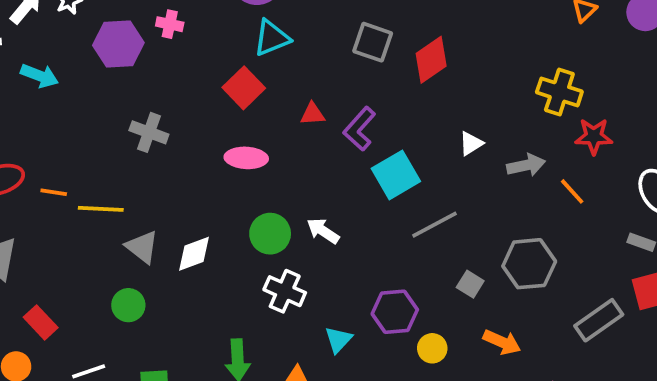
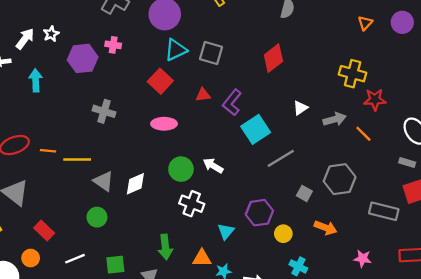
gray square: (373, 42) -> (211, 53), moved
cyan arrow: (39, 76) -> (36, 80), turned -110
gray rectangle: (599, 320) -> (384, 211), turned 52

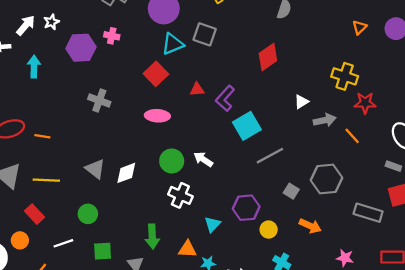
gray square: (211, 53) -> (205, 34), moved
white triangle: (300, 108) -> (301, 102), moved
yellow line: (77, 159) -> (46, 180), moved
green circle: (97, 217) -> (88, 214), moved

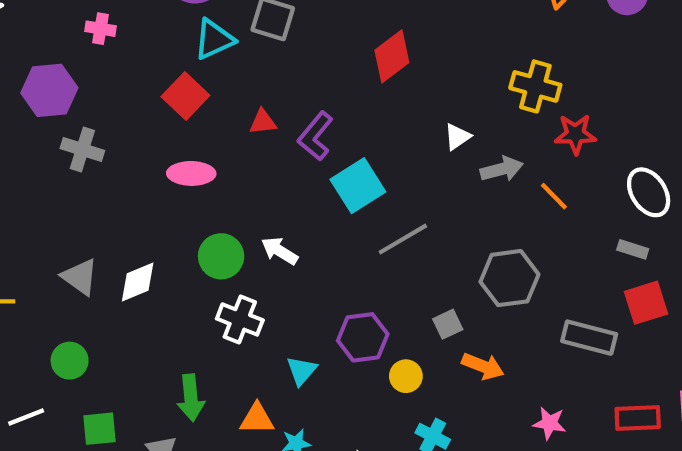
purple hexagon: (81, 48) -> (49, 90), moved
gray square: (291, 191) -> (448, 324), moved, turned 35

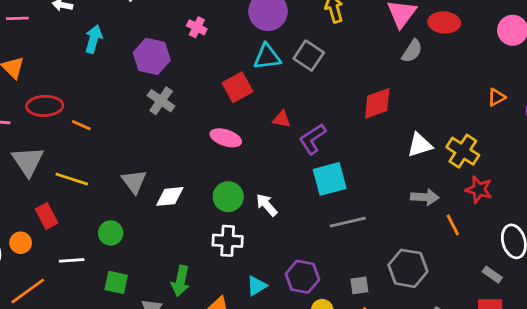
white triangle: (457, 137) -> (420, 145), moved, size x1.4
white cross: (240, 319) -> (228, 241), turned -36

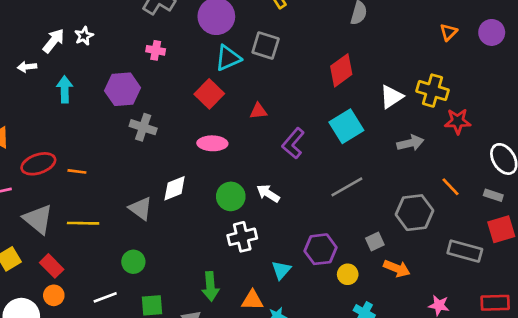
purple L-shape: (312, 139) -> (293, 143), moved
cyan square: (330, 179) -> (346, 126), moved
white diamond: (170, 196) -> (175, 188), moved
red rectangle: (47, 216) -> (52, 266), moved
orange line: (453, 225) -> (451, 187), moved

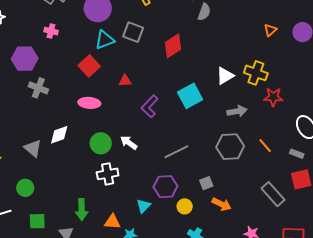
red diamond: (341, 70) -> (173, 46), moved
gray line: (347, 187) -> (176, 152), moved
gray hexagon: (414, 213) -> (230, 147), moved
gray rectangle: (465, 251) -> (273, 194), turned 30
cyan triangle: (281, 270) -> (144, 206), moved

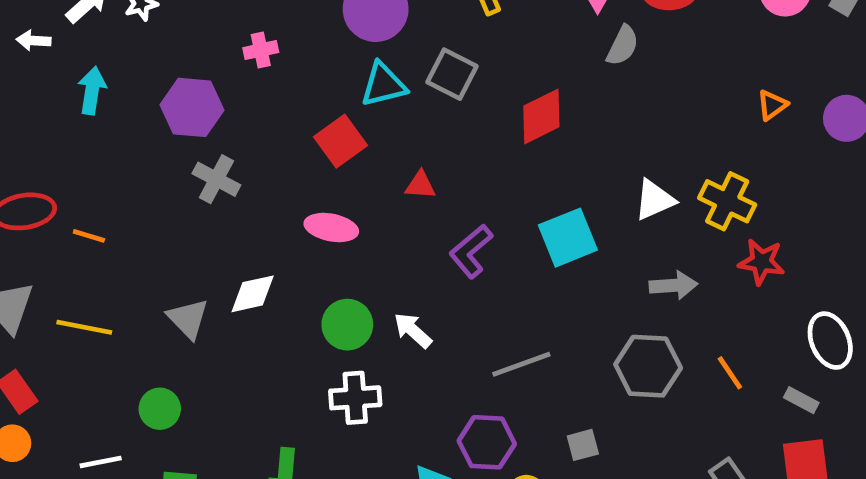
pink cross: (51, 31) -> (261, 50), turned -32

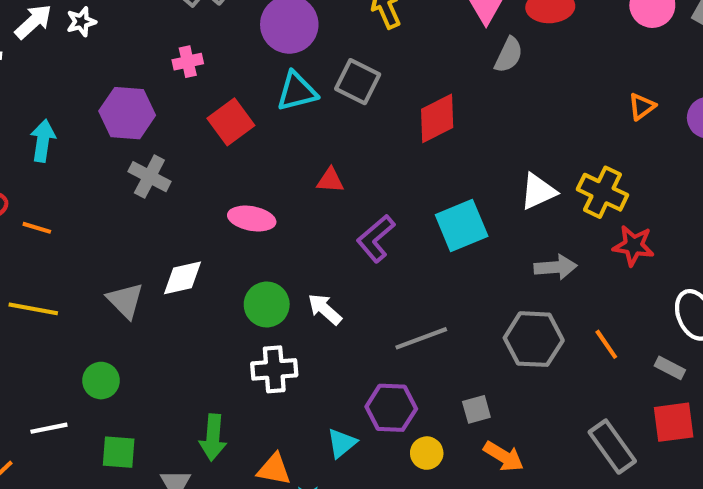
cyan arrow: (92, 91) -> (43, 141), moved
red square: (340, 141) -> (231, 122), moved

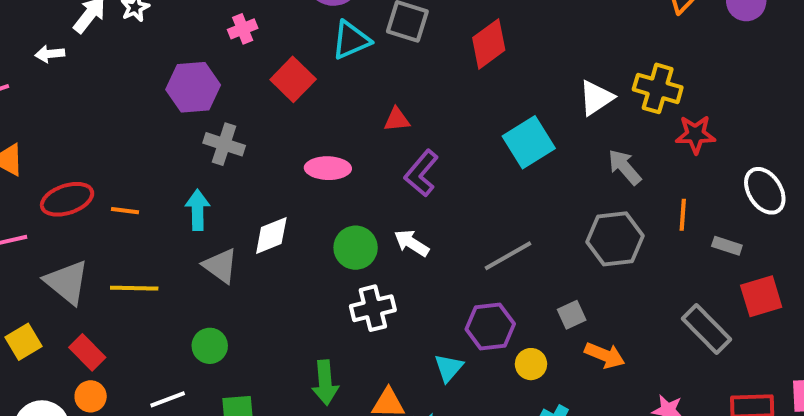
cyan arrow: (43, 141) -> (198, 210), moved
purple L-shape: (376, 239) -> (421, 173), moved
gray arrow: (556, 267) -> (625, 167), turned -117
orange line: (606, 344) -> (683, 215), moved, turned 48
gray rectangle: (670, 368) -> (727, 246), moved

